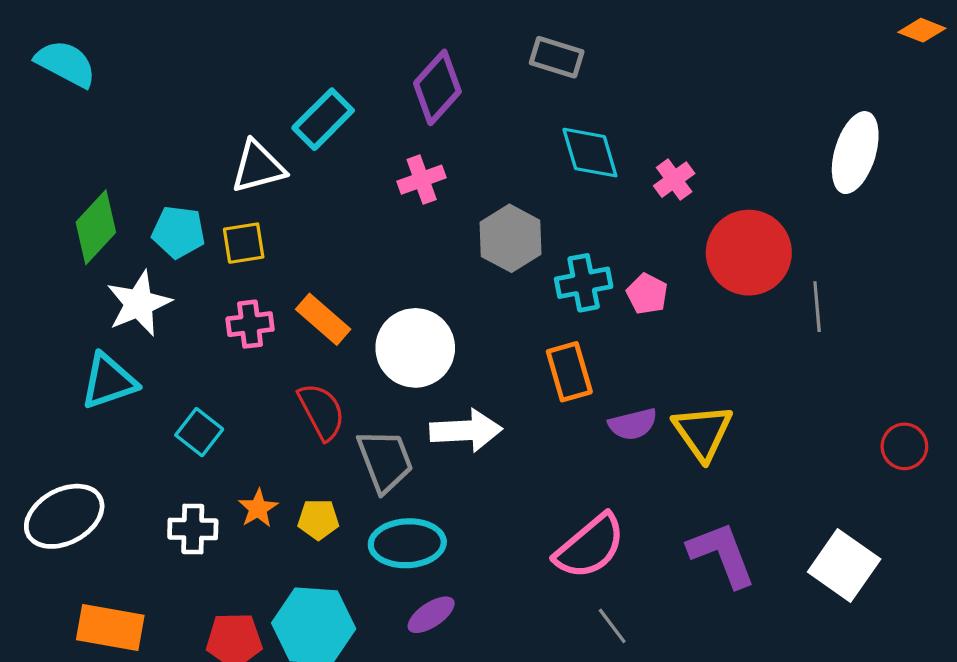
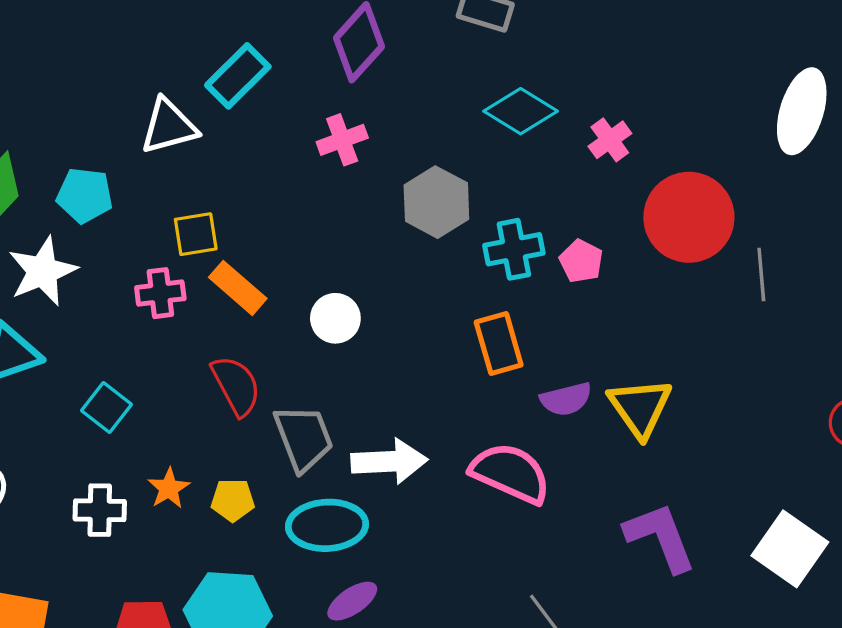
cyan diamond: (590, 153) -> (521, 111), turned -42
yellow square: (244, 243) -> (196, 234), moved
white circle: (415, 348) -> (335, 318), size x0.6
white arrow: (466, 431) -> (389, 461), moved
pink semicircle: (590, 546) -> (510, 473), moved, turned -116

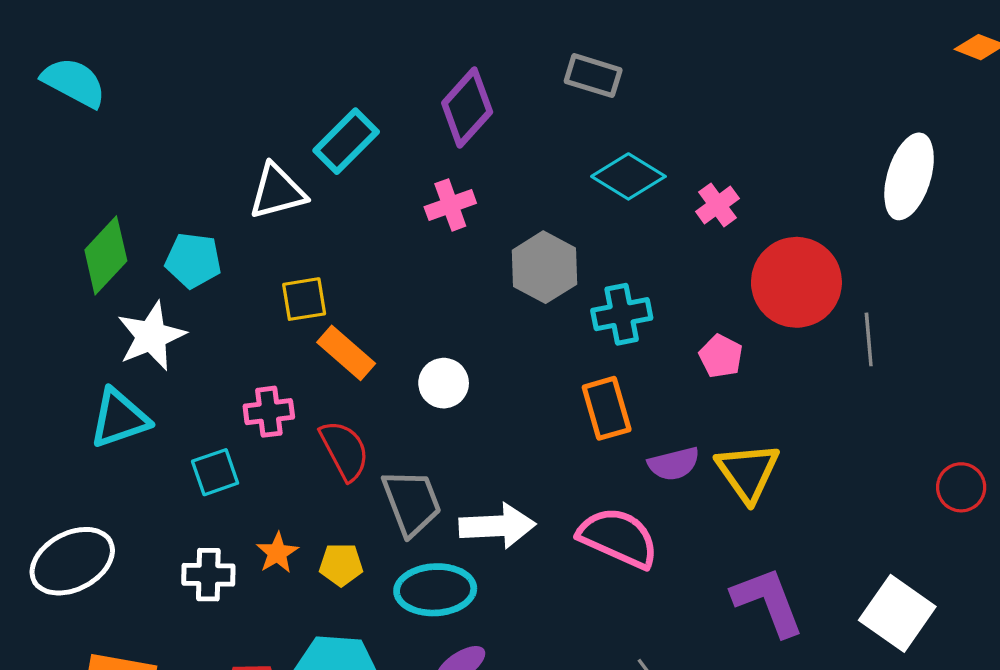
pink pentagon: (581, 261) -> (721, 356), moved
pink cross: (160, 293) -> (269, 412), moved
cyan square: (106, 407) -> (215, 472), turned 33

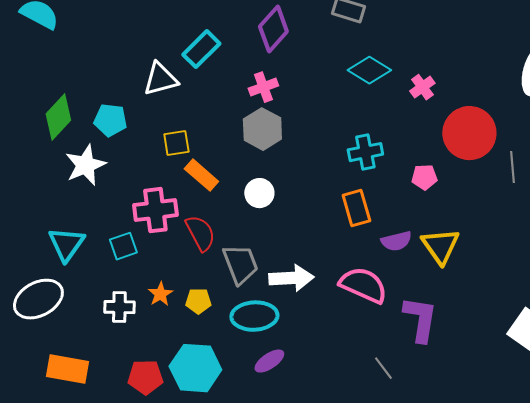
gray hexagon: (544, 267) -> (262, 129), moved
pink pentagon: (721, 356) -> (424, 177), turned -30
pink cross: (269, 412) -> (155, 210), size x1.5
cyan triangle: (119, 418) -> (66, 244), moved, turned -36
purple L-shape: (768, 602) -> (420, 319), moved, turned 30

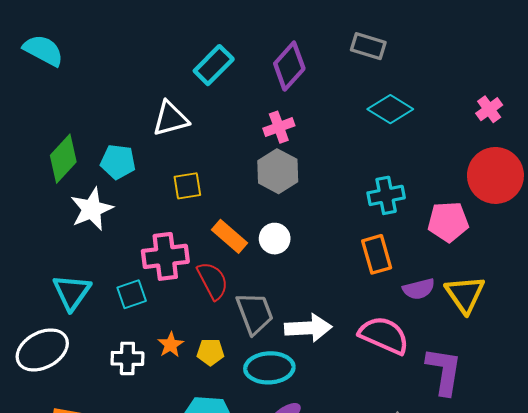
cyan rectangle: (201, 49) -> (214, 65), moved
pink cross: (422, 87) -> (489, 109), moved
orange rectangle: (201, 175) -> (229, 236), moved
pink pentagon: (424, 177) -> (448, 222), size x1.5

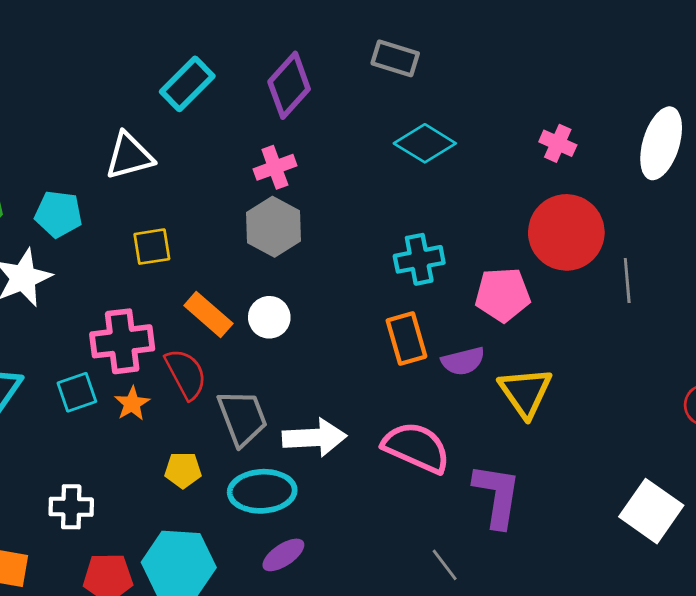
pink cross: (489, 109) -> (558, 143), turned -30
purple semicircle: (419, 289) -> (463, 361), moved
orange star: (171, 345) -> (132, 404), moved
white cross: (127, 358) -> (71, 507), moved

